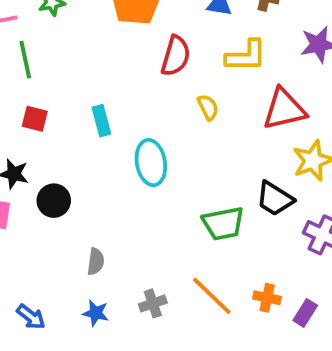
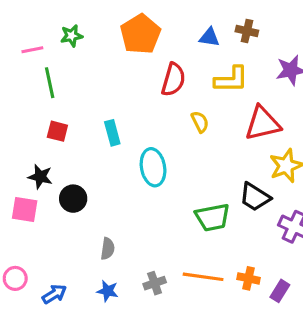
orange line: (212, 296) -> (203, 277), turned -36
blue arrow: (31, 317) -> (54, 294), turned -70

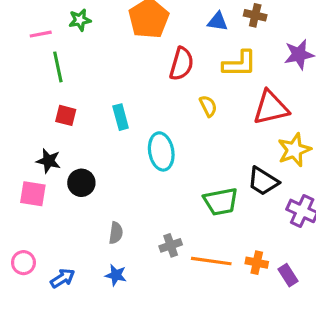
gray cross: (155, 283) -> (171, 245), moved
purple rectangle: (280, 291) -> (288, 275), turned -65

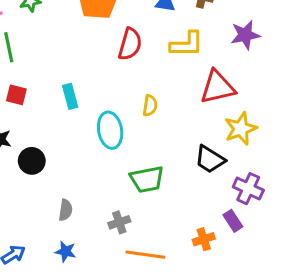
yellow semicircle: (208, 106) -> (150, 106), moved, turned 35
green trapezoid: (221, 202) -> (147, 179), moved
orange line: (211, 261) -> (145, 255), moved
orange cross: (257, 263) -> (204, 239), turned -30
purple rectangle: (288, 275) -> (233, 221), moved

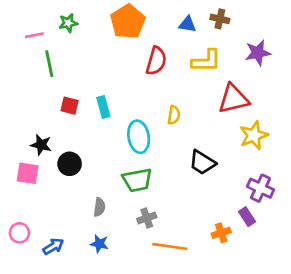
red square: (16, 95) -> (70, 106), moved
black trapezoid: (210, 159) -> (202, 162), moved
green trapezoid: (147, 179) -> (137, 180), moved

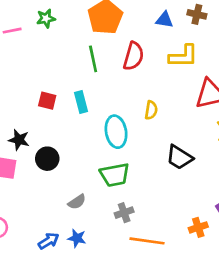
green line: (49, 64) -> (93, 59), moved
gray semicircle: (99, 207) -> (77, 202), turned 48
blue arrow: (53, 246) -> (49, 241), moved

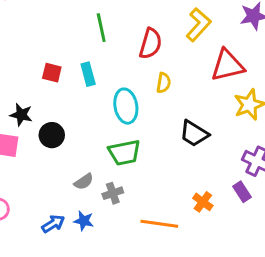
red semicircle: (134, 56) -> (151, 44), moved
yellow L-shape: (183, 56) -> (198, 25), turned -48
gray cross: (124, 213) -> (113, 193), moved
orange cross: (198, 227) -> (203, 202), moved, turned -36

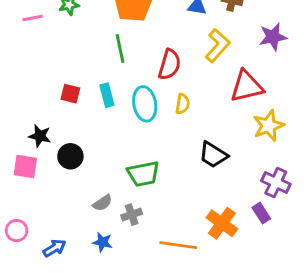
cyan ellipse: (126, 106) -> (145, 104), moved
orange cross: (203, 202) -> (222, 223), size x1.5
blue arrow: (53, 224) -> (54, 248), moved

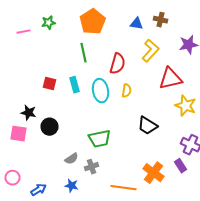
yellow star: (269, 126) -> (186, 106), turned -30

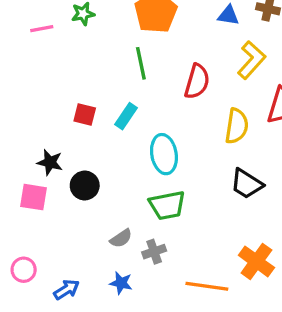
cyan rectangle: (74, 85) -> (126, 116), turned 49
cyan ellipse: (100, 91) -> (164, 154), moved
yellow semicircle: (126, 91) -> (237, 126), moved, size x1.5

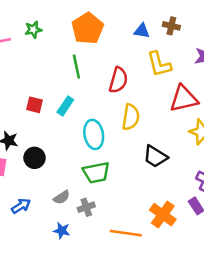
yellow L-shape: (251, 60) -> (159, 64), turned 124
yellow semicircle: (237, 126) -> (131, 117), moved
blue arrow: (67, 290) -> (21, 206), moved

